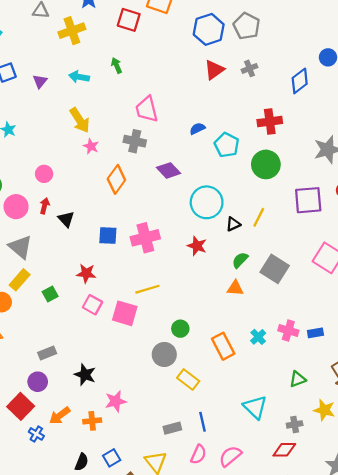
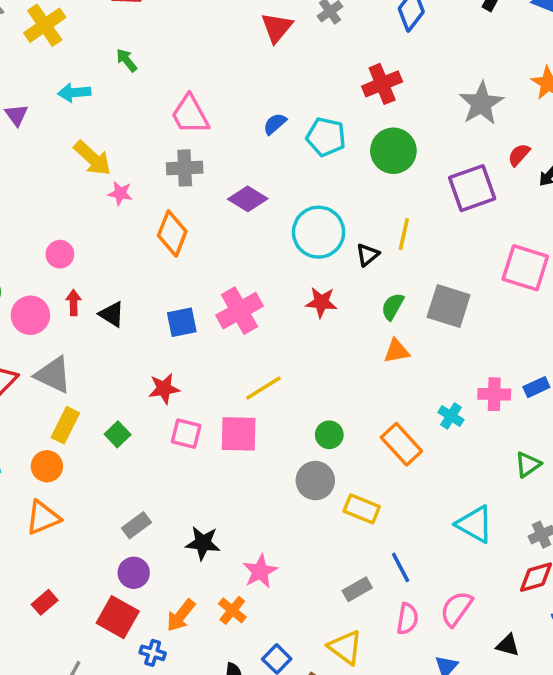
orange cross: (92, 421) -> (232, 610), turned -30

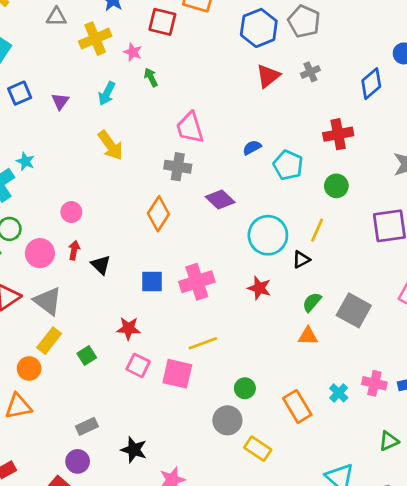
cyan arrow: (74, 93) -> (107, 93), turned -70
green circle: (393, 151) -> (336, 186), size x0.7
pink star: (120, 193) -> (133, 52), moved
yellow line: (404, 234) -> (317, 230), moved

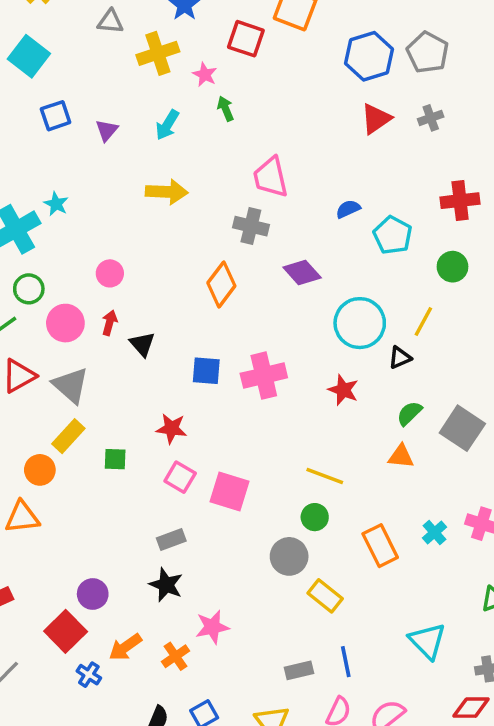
yellow arrow: (110, 145) -> (167, 192), turned -56
yellow line: (203, 343) -> (325, 476), moved, turned 36
green square: (87, 356) -> (115, 459), turned 30
gray rectangle: (87, 426) -> (171, 539), moved

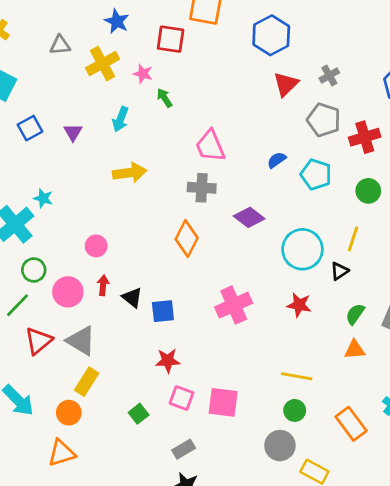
gray pentagon: (428, 52) -> (324, 120), moved
blue square: (206, 371) -> (163, 311), moved
green square: (115, 459) -> (139, 414), moved, turned -30

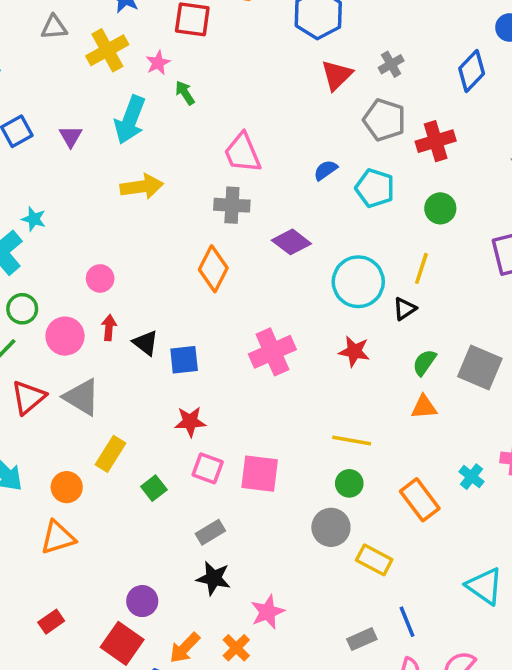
pink star: (143, 74) -> (158, 63), turned 30
cyan arrow: (120, 119) -> (130, 120), size x1.5
yellow rectangle: (87, 382) -> (111, 454), moved

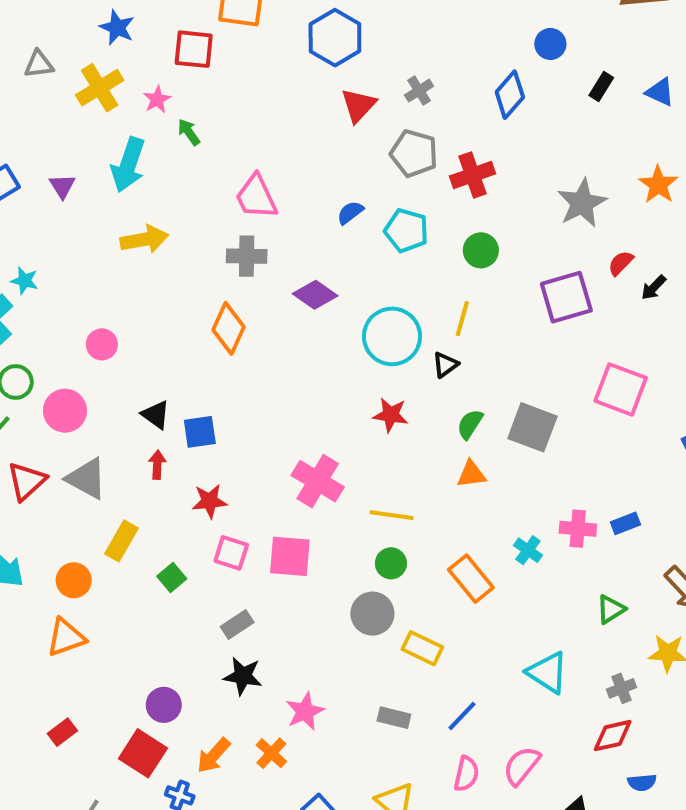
red arrow: (109, 328) -> (157, 465), moved
pink cross: (272, 352) -> (318, 481), moved, turned -33
blue line: (407, 622) -> (462, 716), turned 68
gray rectangle: (362, 639) -> (394, 718), moved, turned 40

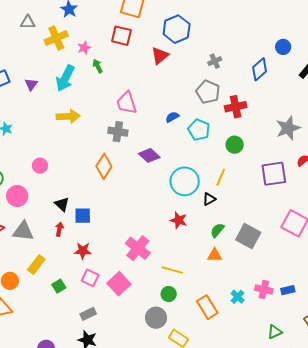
red square: (194, 49) -> (121, 36), moved
red triangle: (358, 105) -> (160, 56), moved
gray triangle: (87, 479) -> (23, 231), turned -30
pink square: (290, 556) -> (119, 284), turned 35

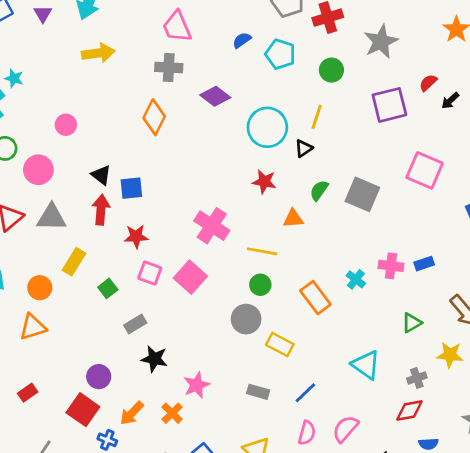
gray star: (288, 128) -> (381, 42), moved
red arrow: (59, 229) -> (101, 210), size x1.5
orange triangle: (215, 255) -> (293, 219), moved
gray rectangle: (88, 314) -> (135, 324), moved

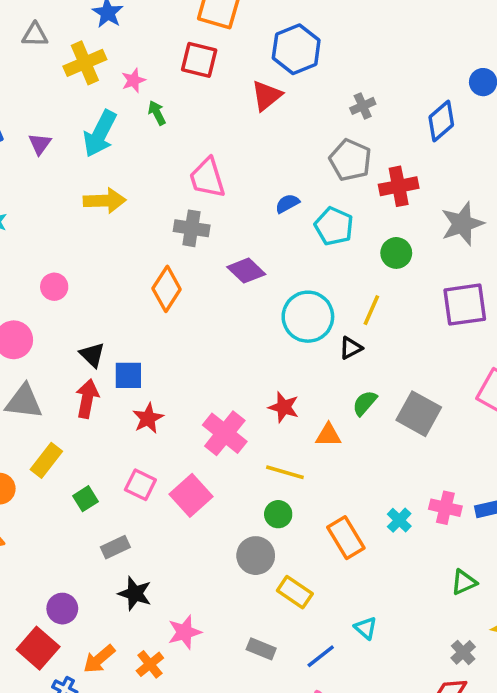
red star: (264, 182) -> (284, 407), moved
red star: (136, 236) -> (148, 418), moved, turned -30
cyan triangle: (366, 365) -> (366, 628), moved, size x0.6
gray cross: (417, 378) -> (463, 652), turned -30

